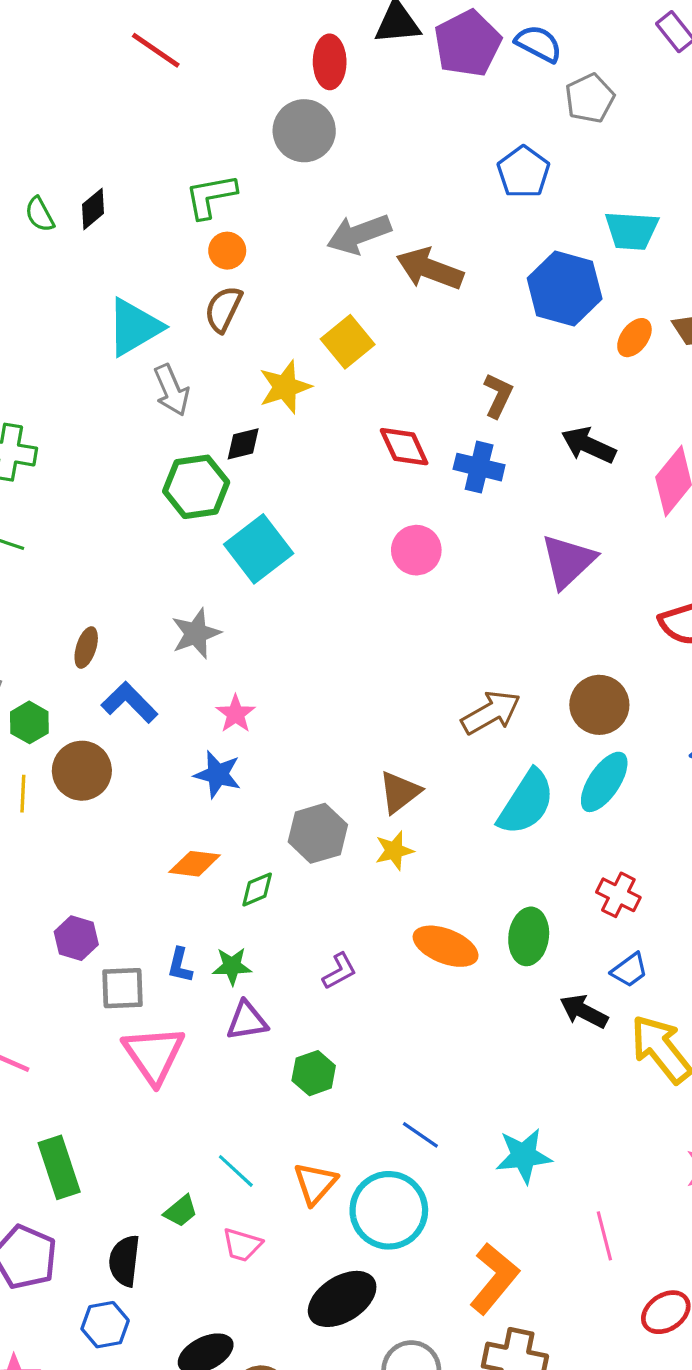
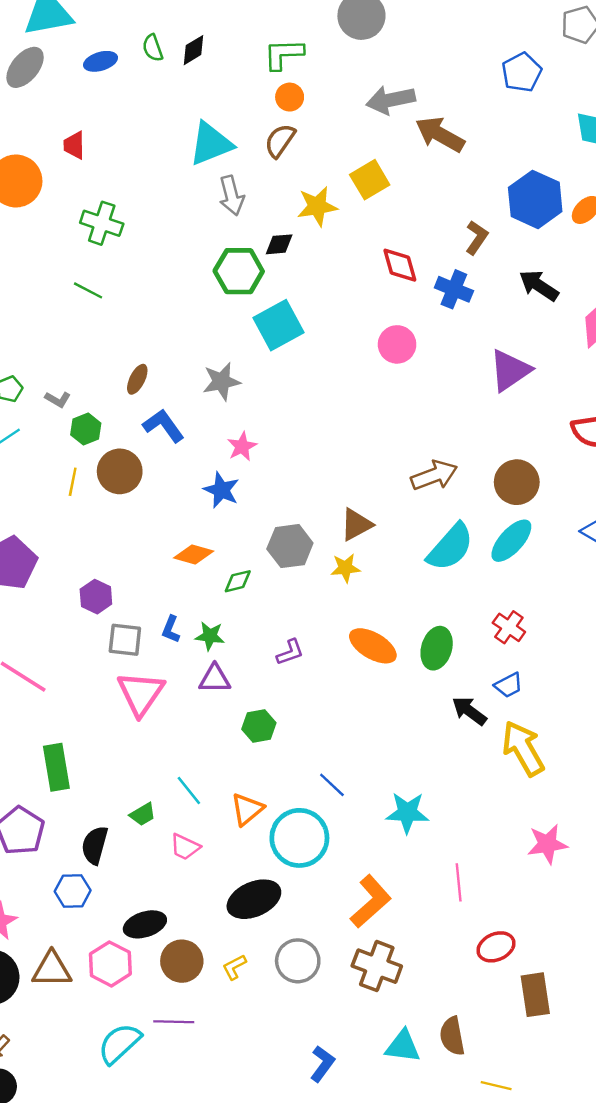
blue hexagon: (565, 289) -> (535, 199), moved

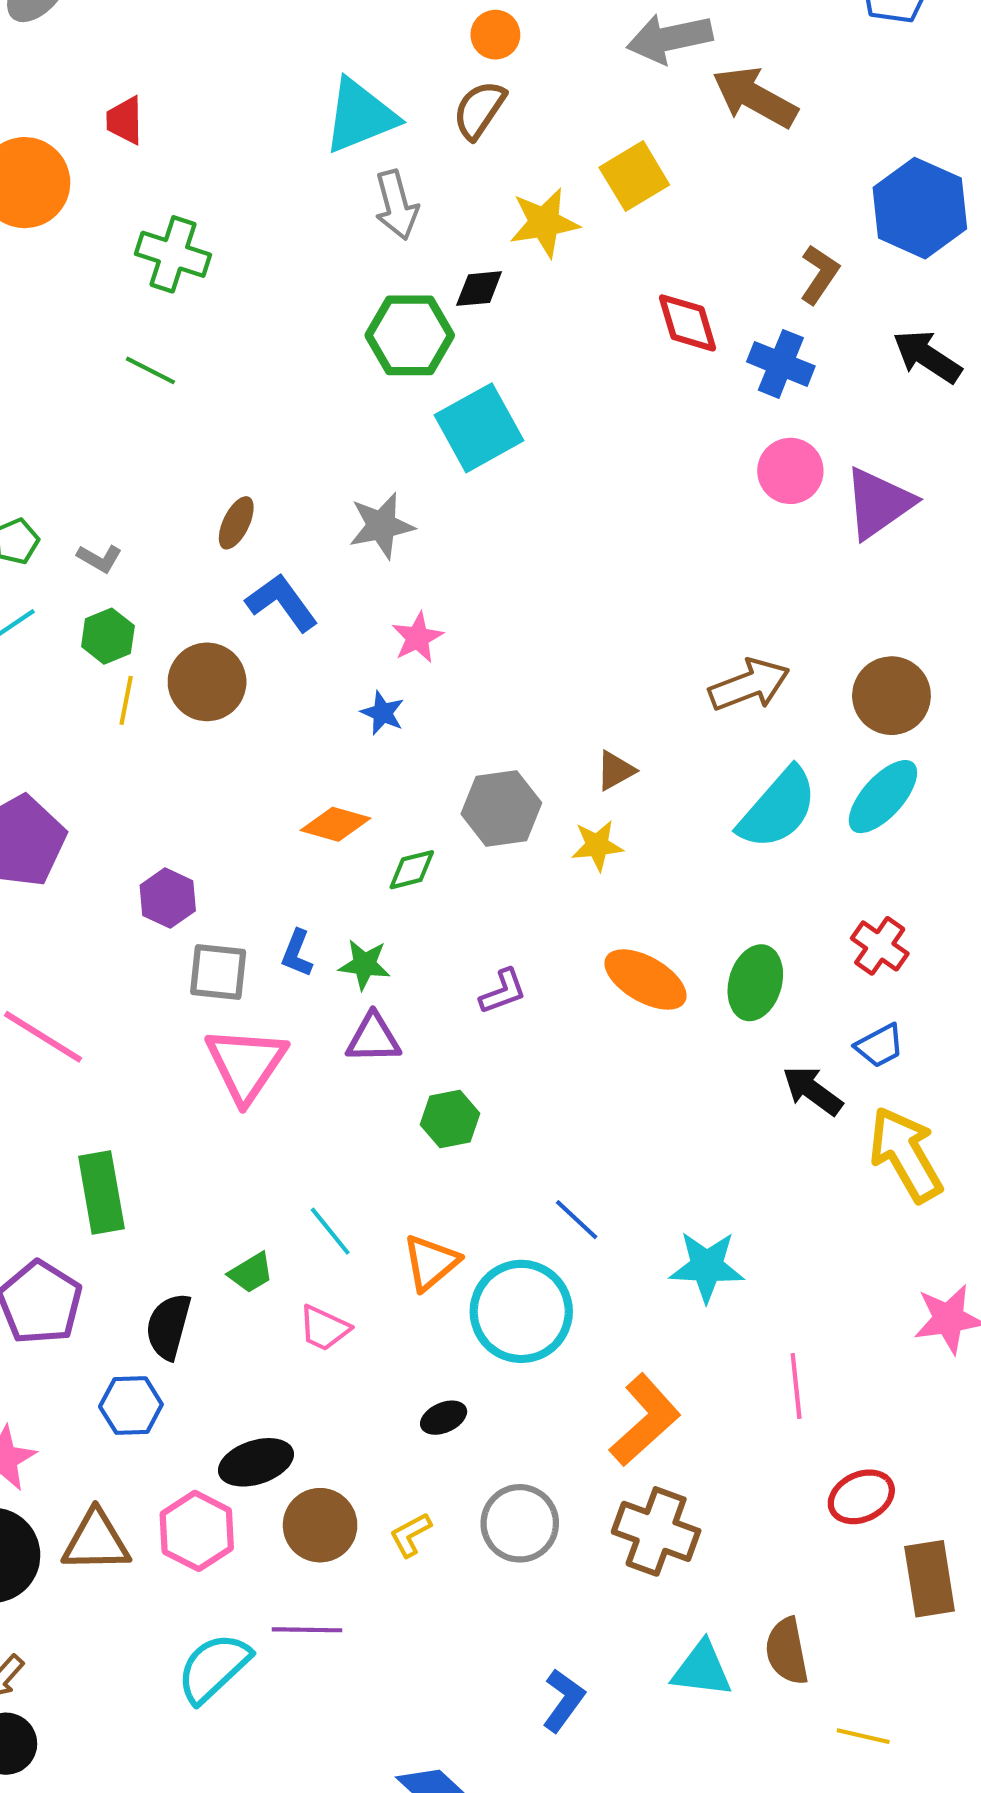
pink circle: (397, 344) -> (790, 471), moved
green hexagon: (86, 429) -> (108, 636), moved
blue star: (221, 490) -> (383, 713), size x0.7
brown triangle: (356, 525) -> (615, 771), size x0.7
black ellipse: (254, 899) -> (444, 1418), size x0.5

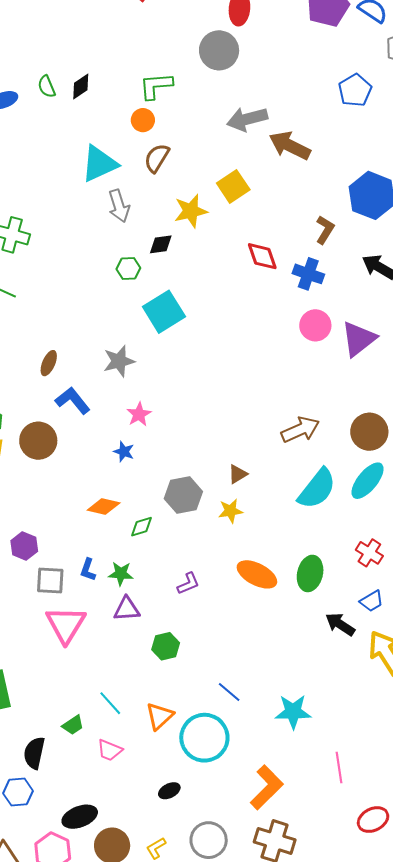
orange circle: (495, 35) -> (143, 120), moved
green hexagon: (410, 335) -> (128, 269), size x0.6

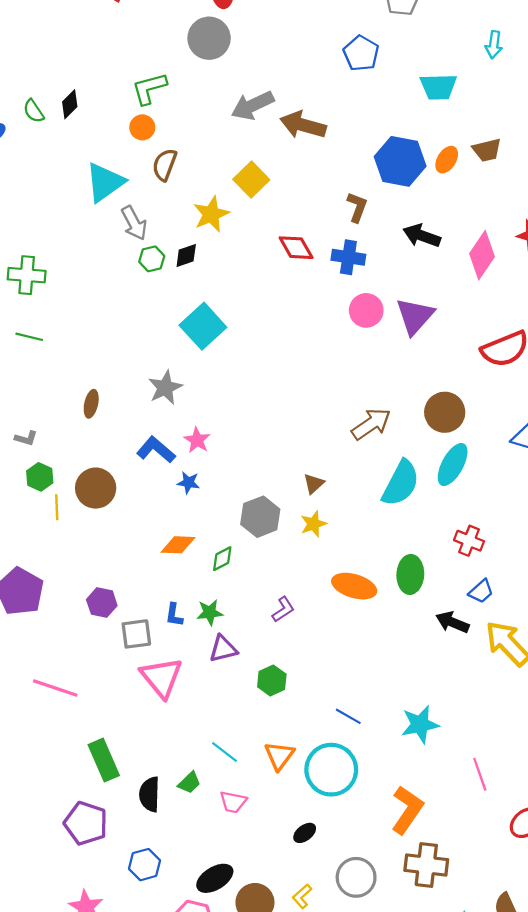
green hexagon: (128, 269) -> (152, 259), moved
blue L-shape: (73, 401) -> (156, 450), moved
black semicircle: (34, 753) -> (150, 794), moved

